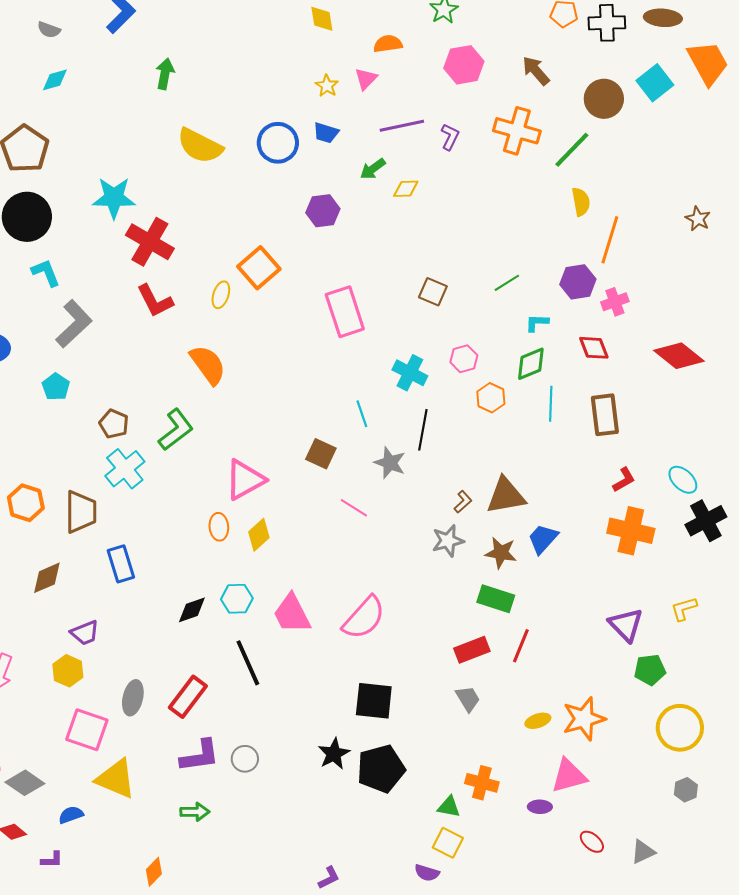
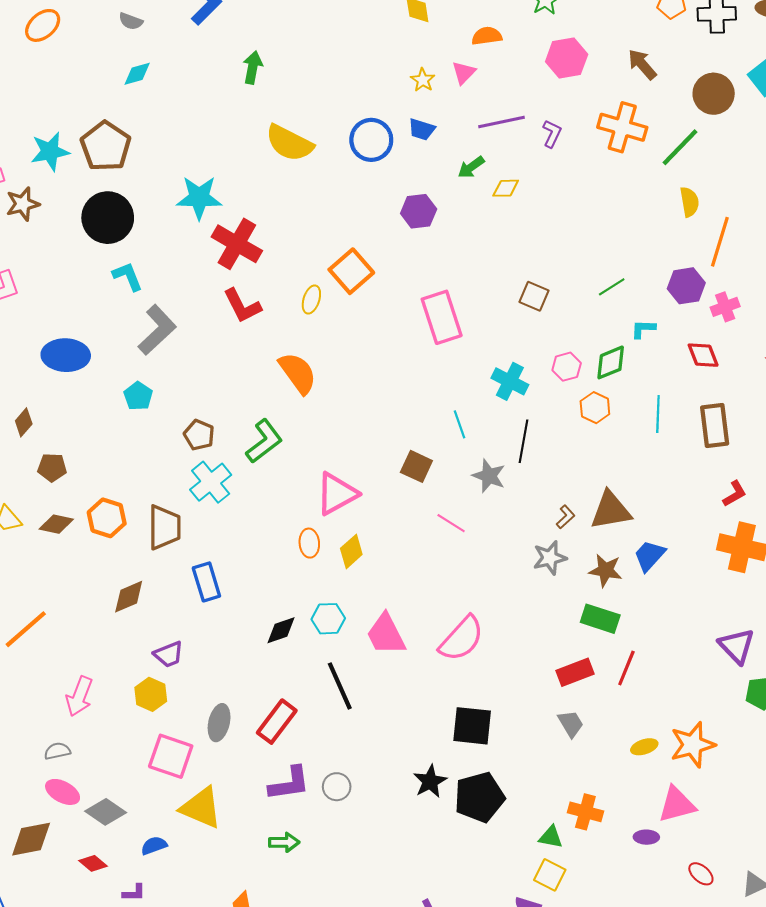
green diamond: (531, 364) -> (611, 362), moved

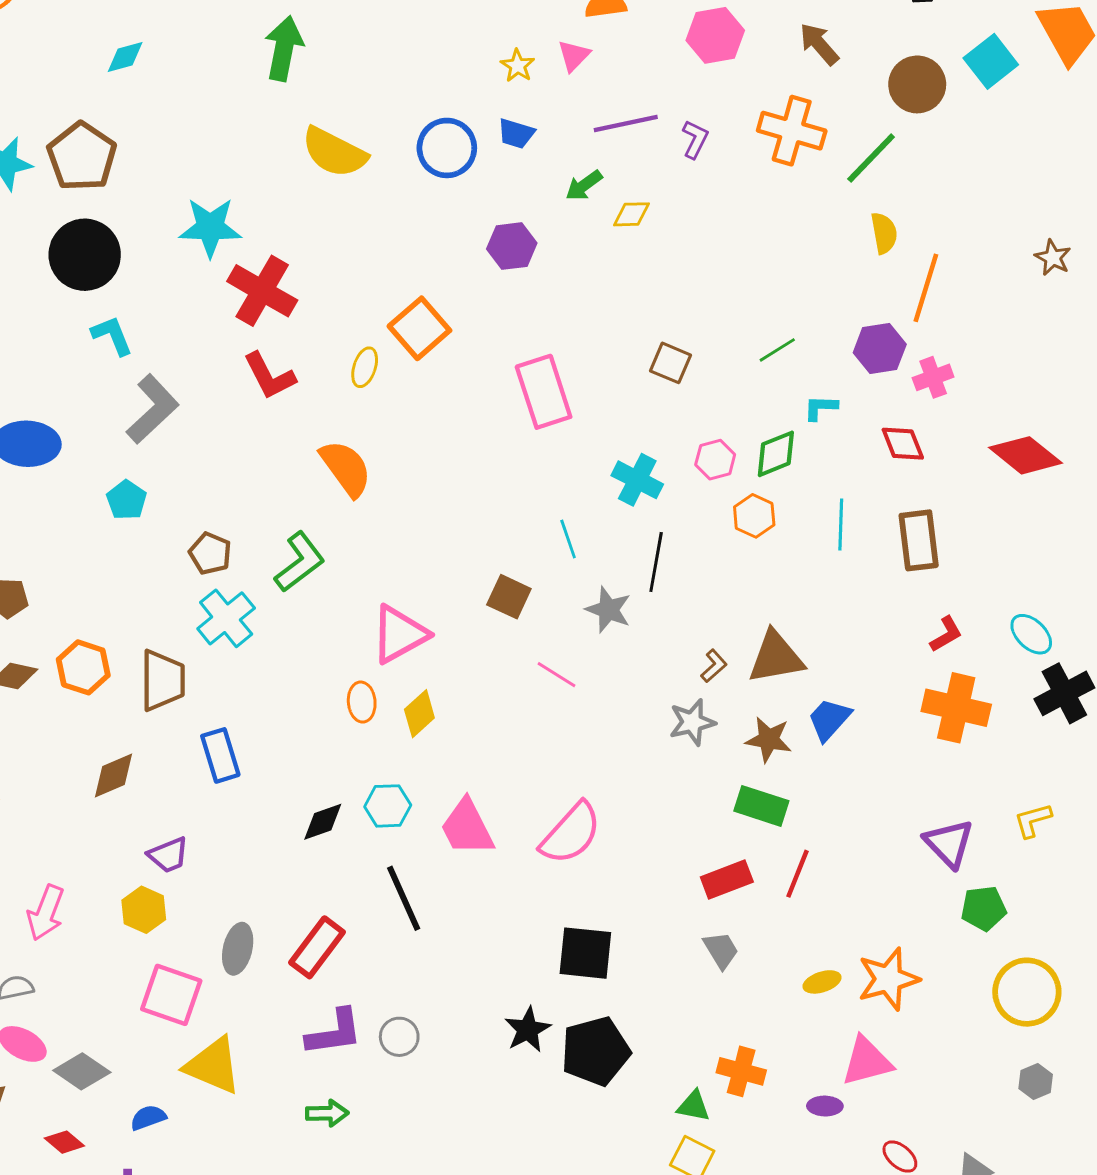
green arrow: (253, 67) -> (284, 48), size x1.4

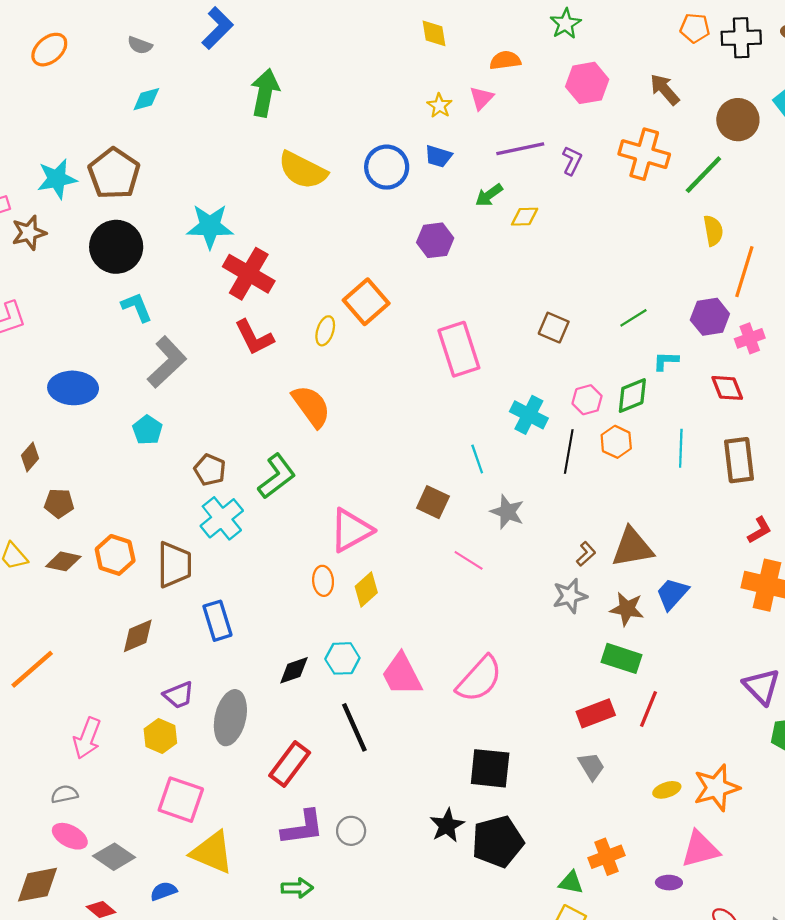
black line: (656, 562) -> (569, 452), moved
gray ellipse: (238, 949) -> (230, 718), moved, size x1.4
orange cross: (741, 1071) -> (606, 857), turned -36

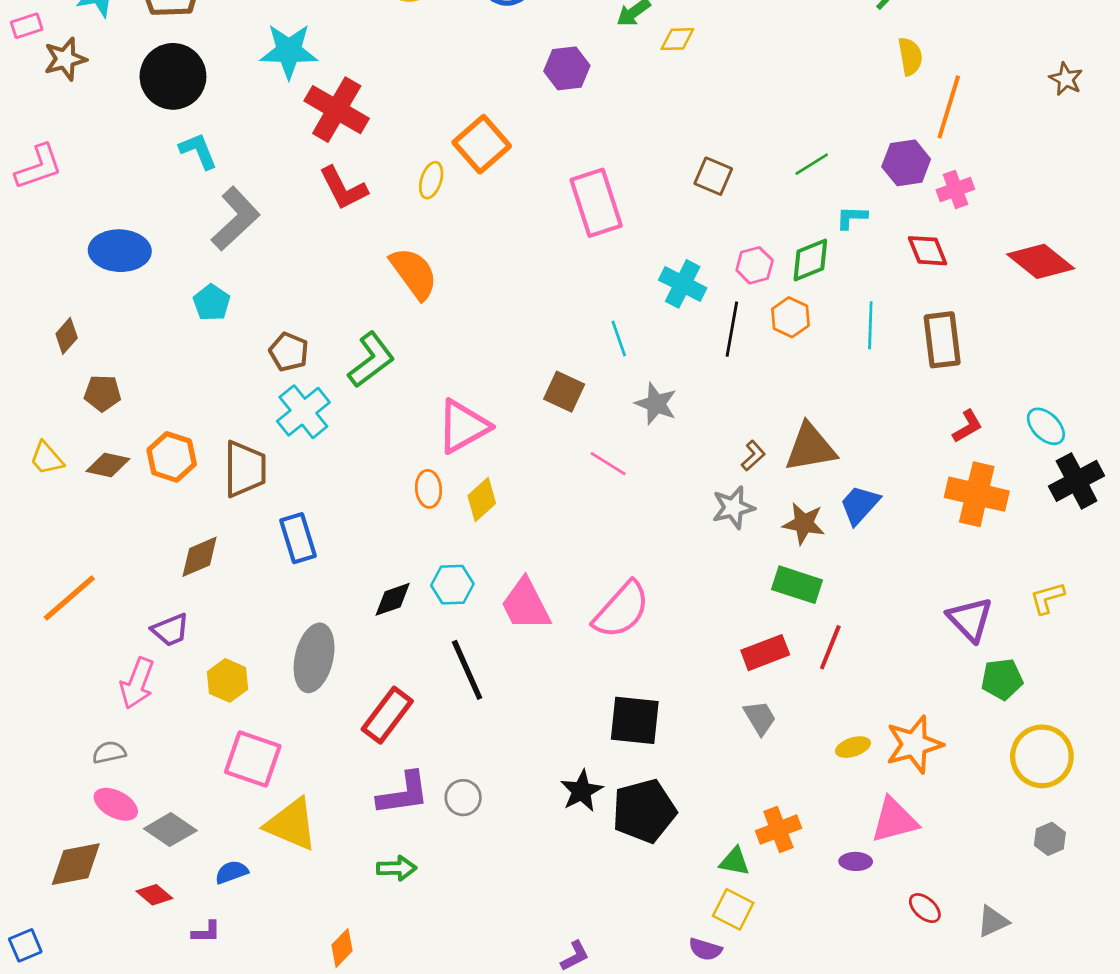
purple trapezoid: (179, 695) -> (170, 630), moved

